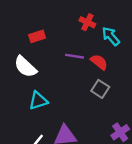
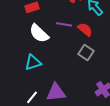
white semicircle: (25, 67) -> (39, 33), moved

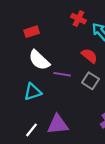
purple line: (64, 24) -> (62, 74), moved

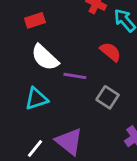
gray square: (90, 81) -> (108, 97), moved
purple triangle: (58, 124) -> (69, 141), turned 45

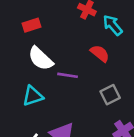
gray square: (108, 97) -> (110, 95), moved, turned 30

